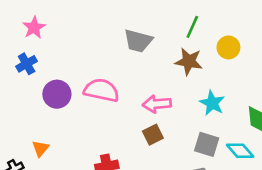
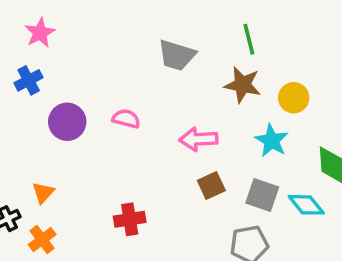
green line: (192, 27) -> (249, 39), turned -40
yellow circle: (228, 47) -> (294, 98), moved
pink semicircle: (101, 90) -> (126, 119), size x0.6
brown square: (153, 135) -> (211, 185), moved

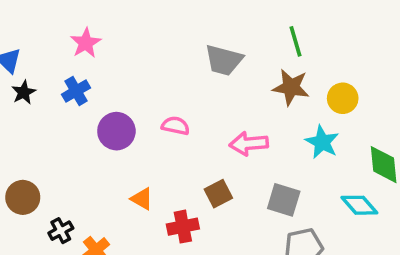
brown square: (211, 185) -> (218, 194), moved
orange triangle: (43, 193) -> (142, 199), moved, turned -40
gray square: (262, 195) -> (284, 200), moved

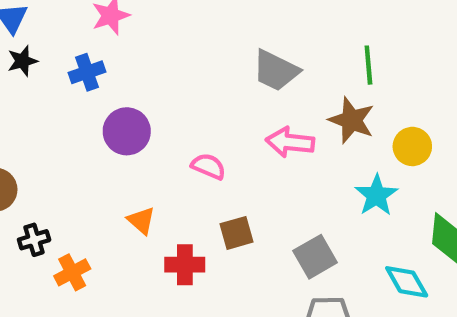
pink semicircle: (175, 126) -> (208, 166), moved
pink arrow: (249, 144) -> (290, 142), moved
gray square: (284, 200) -> (315, 257), turned 32

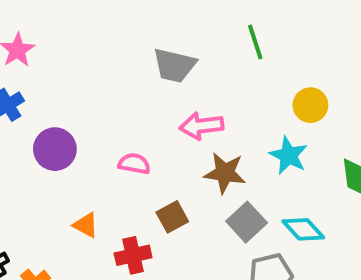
brown star: (352, 120) -> (225, 173), moved
cyan diamond: (407, 282) -> (303, 229), moved

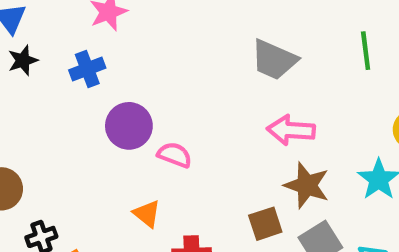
pink semicircle: (134, 164) -> (175, 155), moved
brown square: (172, 217) -> (265, 224), moved

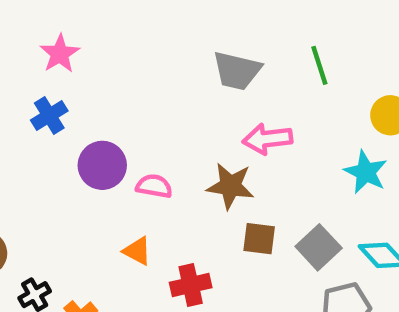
green line: (366, 51) -> (319, 65), moved
brown star: (307, 185) -> (230, 186), moved
brown square: (265, 224) -> (259, 239), turned 36

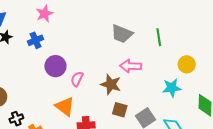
cyan star: (366, 172) -> (172, 88), turned 30
pink semicircle: (154, 186) -> (77, 79), turned -84
orange triangle: (137, 251) -> (65, 107), size x1.5

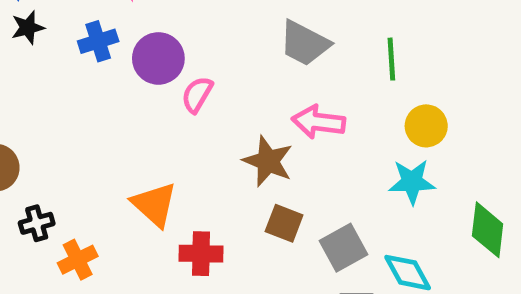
yellow circle: (187, 64) -> (426, 126), moved
purple circle: (55, 66) -> (158, 58), moved
pink semicircle: (77, 79) -> (197, 95), moved

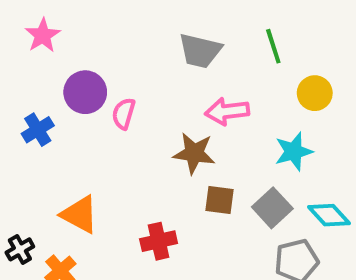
blue cross: (98, 41) -> (38, 130), moved
cyan star: (412, 182) -> (294, 151), moved
orange triangle: (154, 204) -> (80, 215), moved

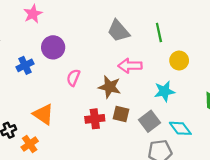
gray trapezoid: (200, 51) -> (118, 31), turned 30
pink semicircle: (124, 114) -> (73, 78), moved
red cross: (159, 241) -> (95, 119), moved

